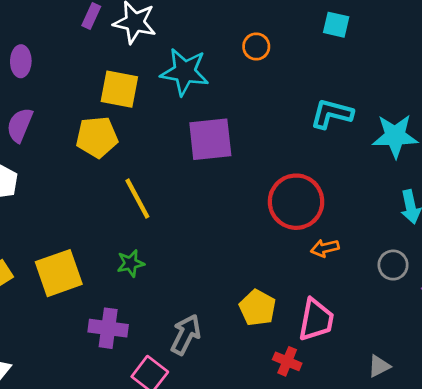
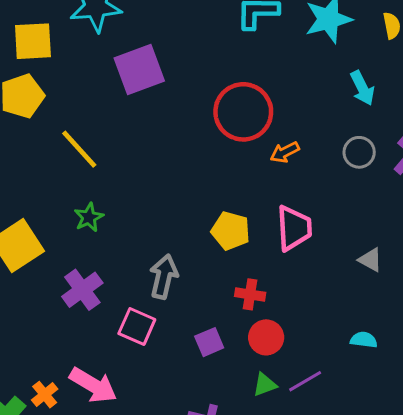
purple cross: (108, 328) -> (82, 290), turned -30
red cross: (287, 361) -> (250, 294), moved
gray triangle: (379, 366) -> (370, 260), turned -50

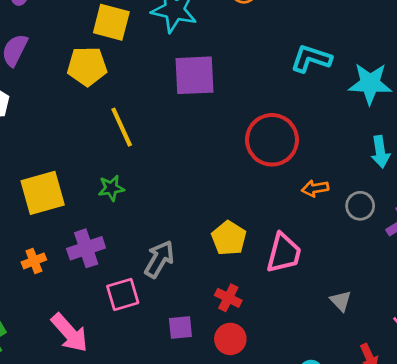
orange arrow: (285, 152) -> (315, 188), moved
pink square: (137, 326) -> (123, 294), turned 32
orange cross: (45, 395) -> (34, 261), moved

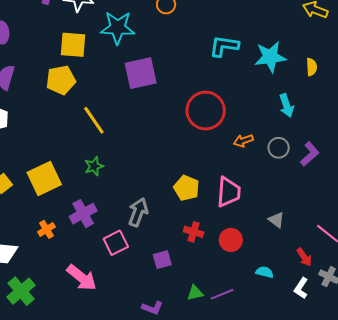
red circle: (230, 339) -> (231, 240), moved

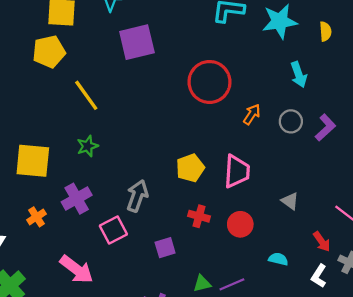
orange arrow: (243, 141) -> (252, 114), turned 144
yellow square: (44, 178) -> (33, 161), turned 32
yellow pentagon: (187, 188) -> (190, 168), turned 30

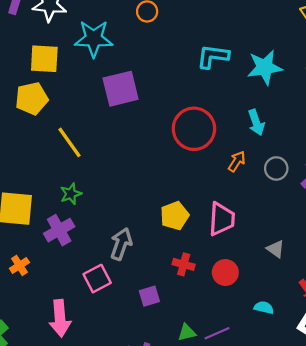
cyan arrow: (299, 75) -> (256, 122), moved
purple cross: (77, 199) -> (59, 230), moved
pink arrow: (76, 269) -> (60, 318), turned 48

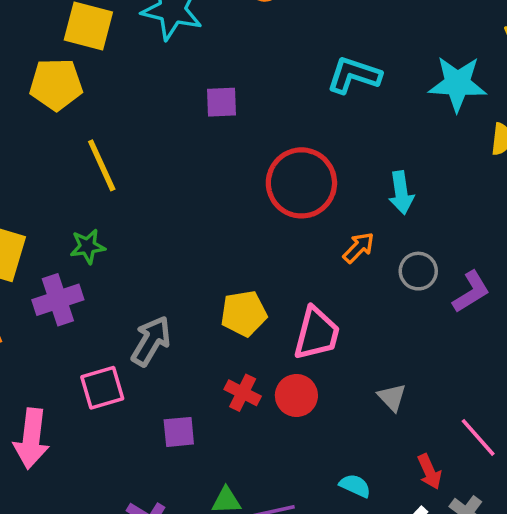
cyan star: (265, 67) -> (457, 84), moved
purple square: (121, 89) -> (221, 102), moved, size x0.6
red circle: (225, 272) -> (296, 395), moved

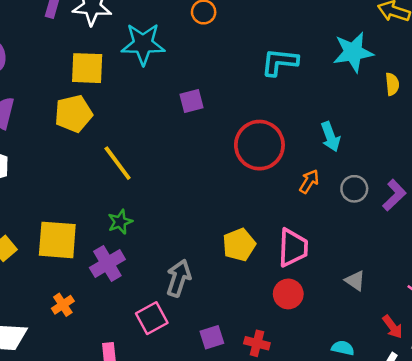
red cross: (243, 393) -> (257, 343), moved

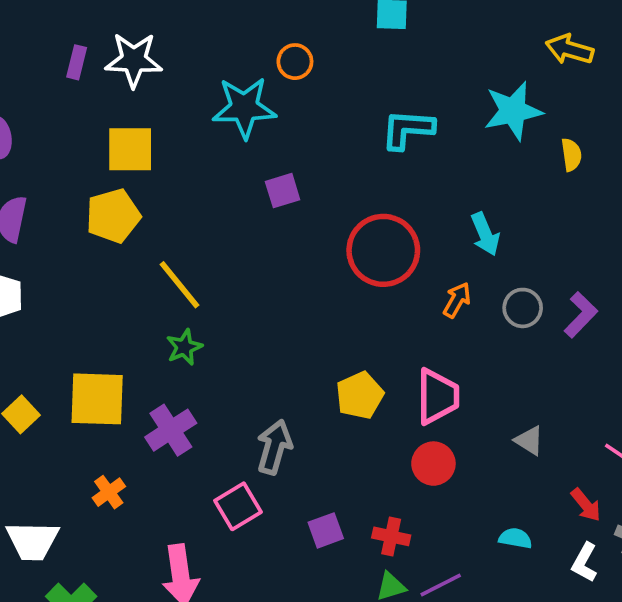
cyan star: (143, 44) -> (244, 108), moved
green star: (120, 222) -> (184, 347), moved

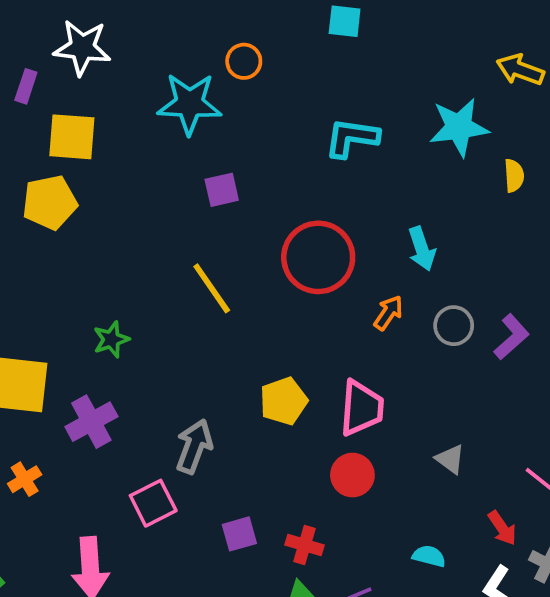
purple rectangle: (77, 62) -> (26, 86), moved
yellow line: (180, 285) -> (212, 288), moved

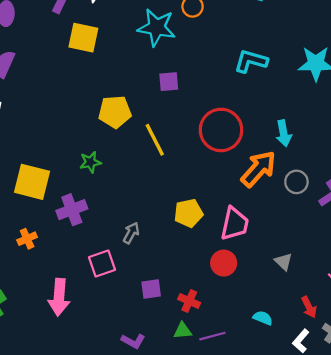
yellow pentagon: (50, 202) -> (115, 112), moved
orange arrow: (388, 313) -> (258, 169), size x1.8
gray arrow: (194, 446) -> (131, 233), size x0.7

